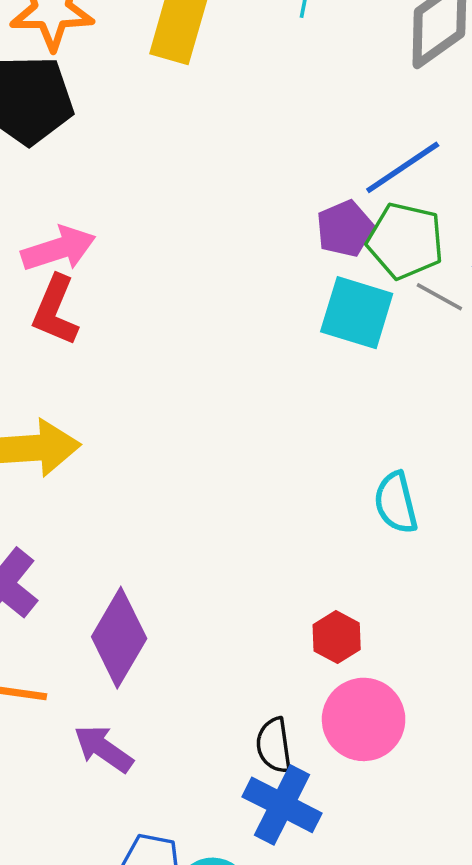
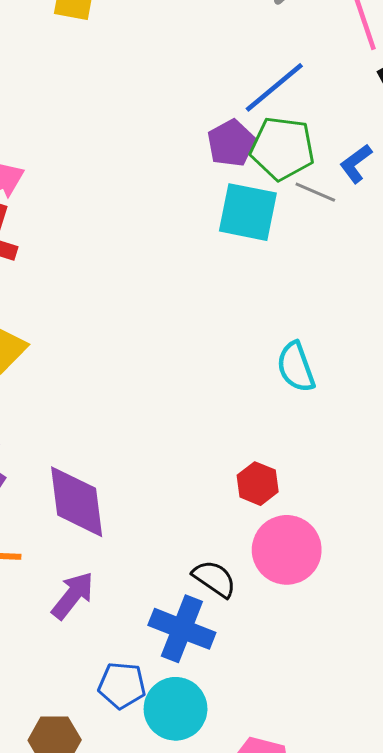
purple diamond: (119, 638) -> (77, 502), turned -32
black semicircle: (274, 745) -> (214, 579), turned 138
purple arrow: (103, 749) -> (73, 595), turned 99
blue cross: (282, 805) -> (182, 629), moved

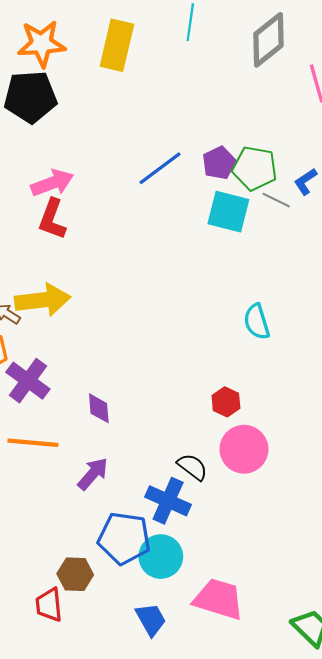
blue line: (274, 87) -> (160, 168), moved
purple diamond: (77, 502) -> (99, 408), size x0.6
blue pentagon: (122, 685) -> (124, 538), size x1.6

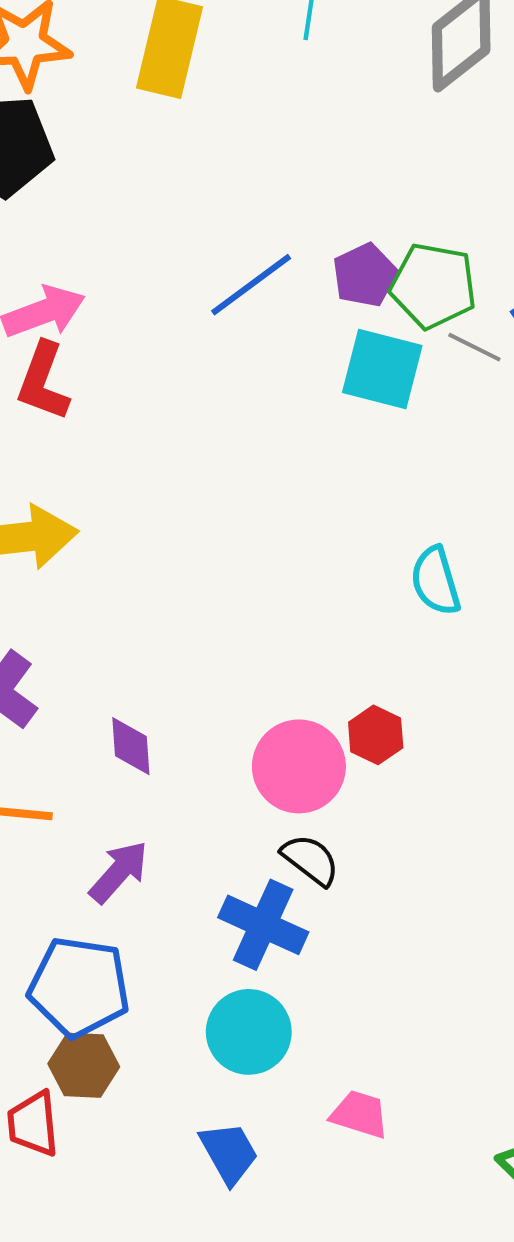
pink circle: (244, 449) -> (299, 766), moved
blue pentagon: (124, 538) -> (79, 987), moved
pink trapezoid: (219, 599) -> (360, 1114), size x0.6

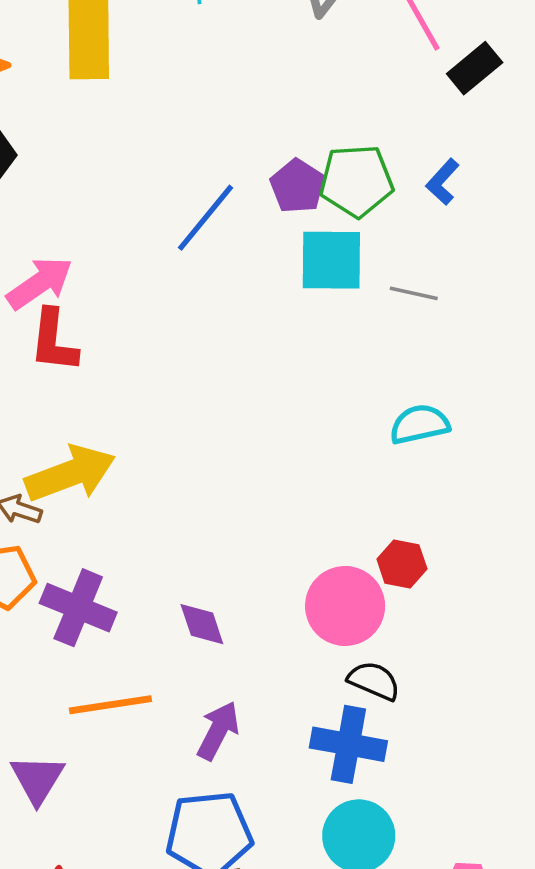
gray line: (474, 347) -> (414, 293), moved
cyan semicircle: (436, 581) -> (420, 424), turned 108

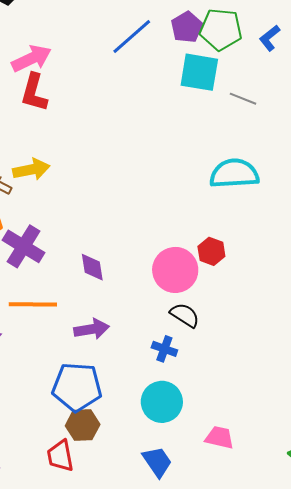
cyan semicircle: (420, 424) -> (234, 174), size x1.4
yellow arrow: (70, 474) -> (31, 169), size x0.7
purple arrow: (218, 731) -> (92, 329), turned 44
blue cross: (348, 744) -> (164, 349), size x0.6

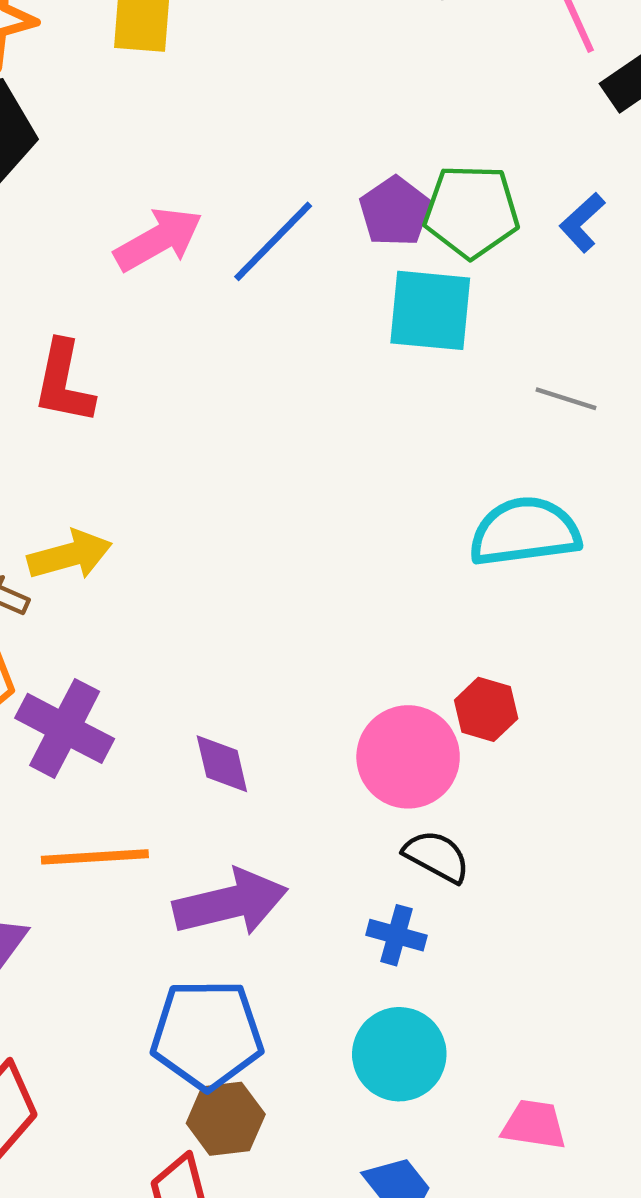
pink arrow: (31, 58) -> (158, 239), moved
gray line: (243, 99) -> (566, 399), moved
purple arrow: (92, 329) -> (230, 903), size x1.4

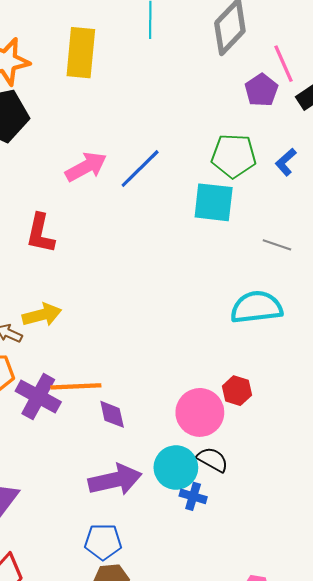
purple pentagon: (395, 211) -> (261, 90), moved
orange line: (95, 857) -> (76, 386), moved
blue pentagon: (207, 1034) -> (103, 542), size x0.7
cyan circle: (399, 1054) -> (176, 468), moved

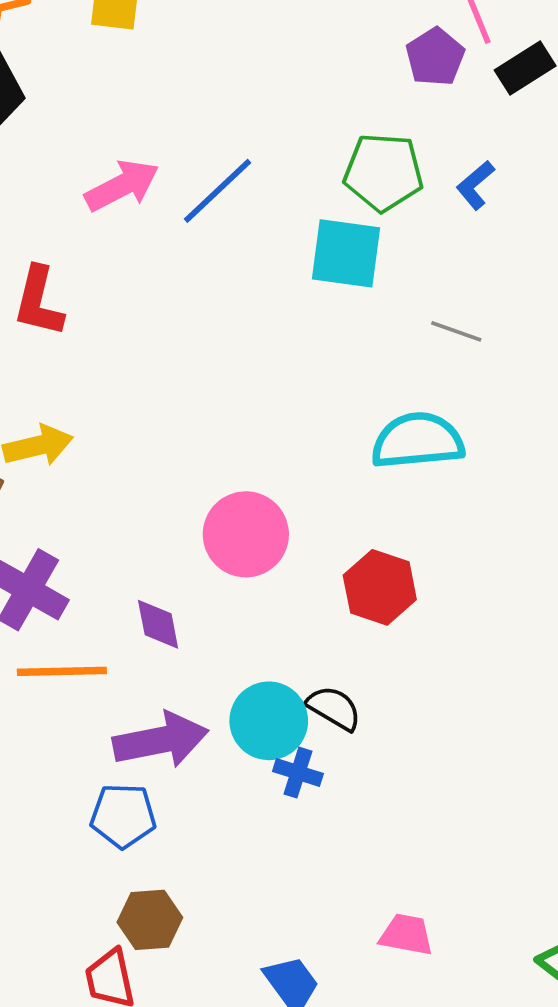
orange line: (76, 386) -> (62, 671), moved
red hexagon: (237, 391) -> (380, 587), size x1.4
pink circle: (200, 412) -> (246, 534), moved
blue pentagon: (103, 542) -> (123, 816), moved

